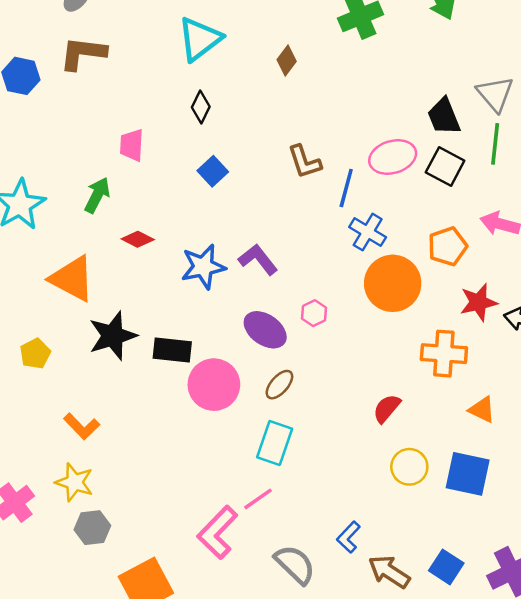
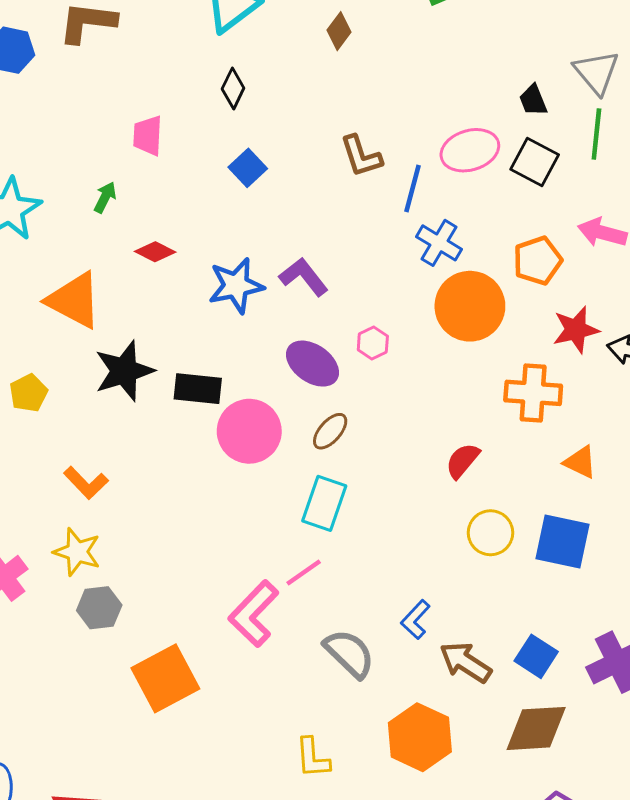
black trapezoid: (444, 116) -> (533, 100), size x0.7
green arrow: (97, 195) -> (105, 197), size x0.7

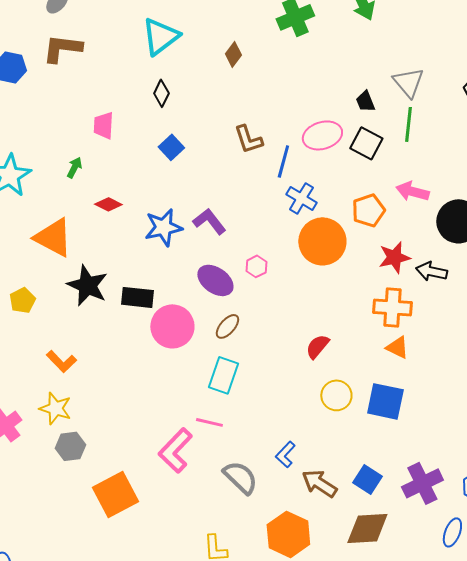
black star: (124, 371) -> (87, 285), turned -30
orange cross: (533, 393) -> (392, 307), moved
pink line: (304, 572) -> (209, 422), turned 48

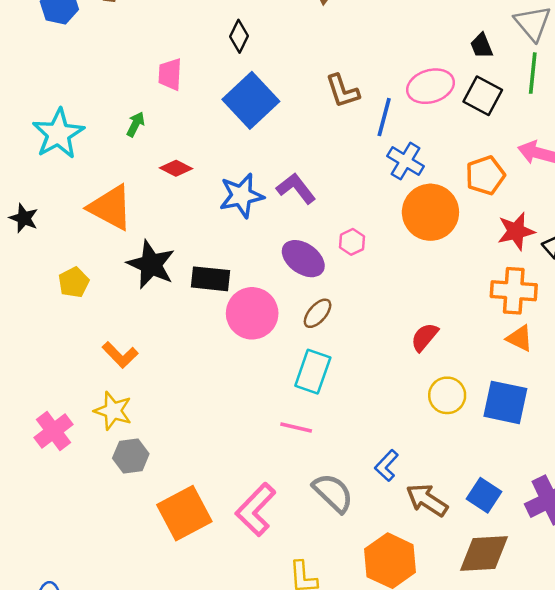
blue square: (171, 147) -> (251, 100), size x1.8
pink L-shape: (175, 450) -> (256, 510), moved

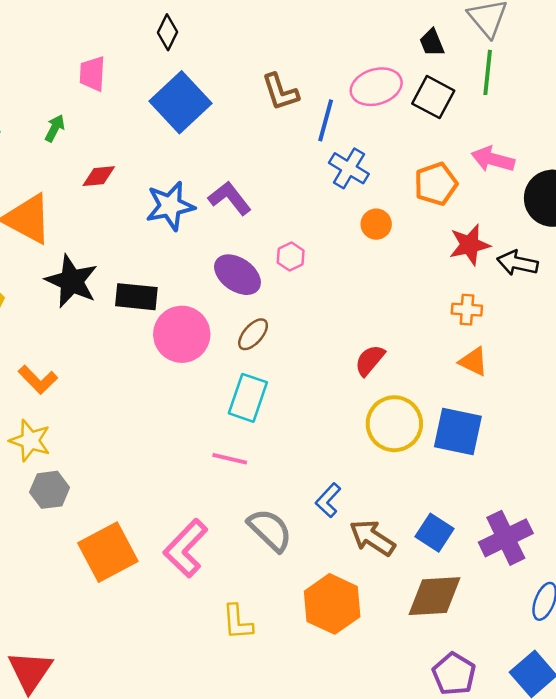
red diamond: (176, 168) -> (99, 176), turned -32
orange circle: (430, 212) -> (376, 224), size x0.5
orange cross: (514, 291) -> (467, 310), size x0.6
yellow circle: (447, 395) -> (394, 424), size x1.4

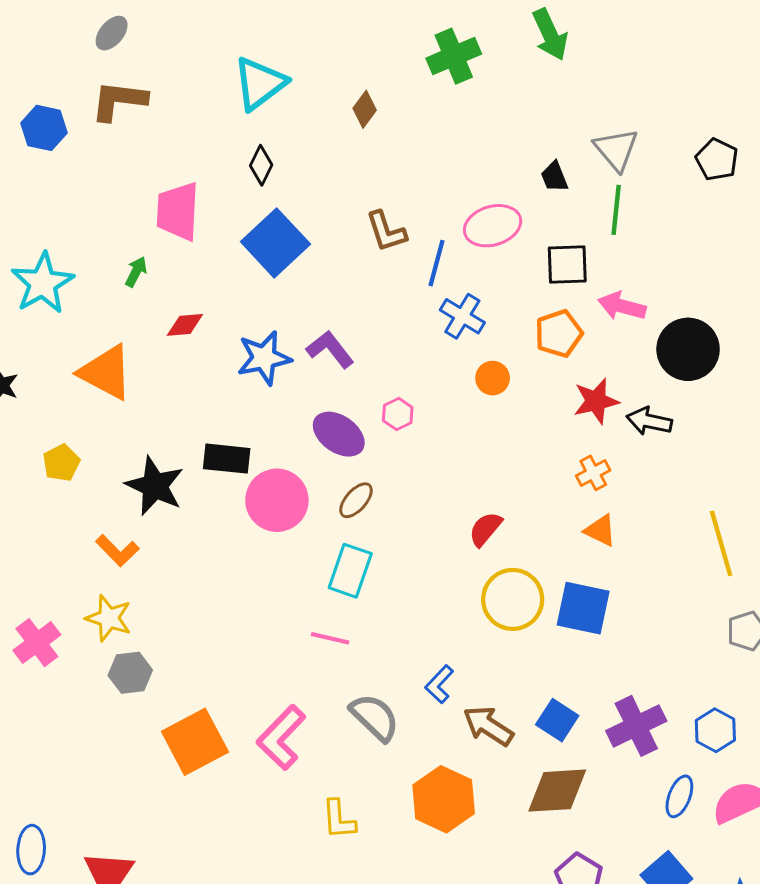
pink trapezoid: (92, 74) -> (178, 211), size x1.5
black square: (433, 97) -> (567, 264), moved, turned -30
black star: (72, 281) -> (155, 486), moved
orange cross: (467, 310) -> (593, 473), turned -32

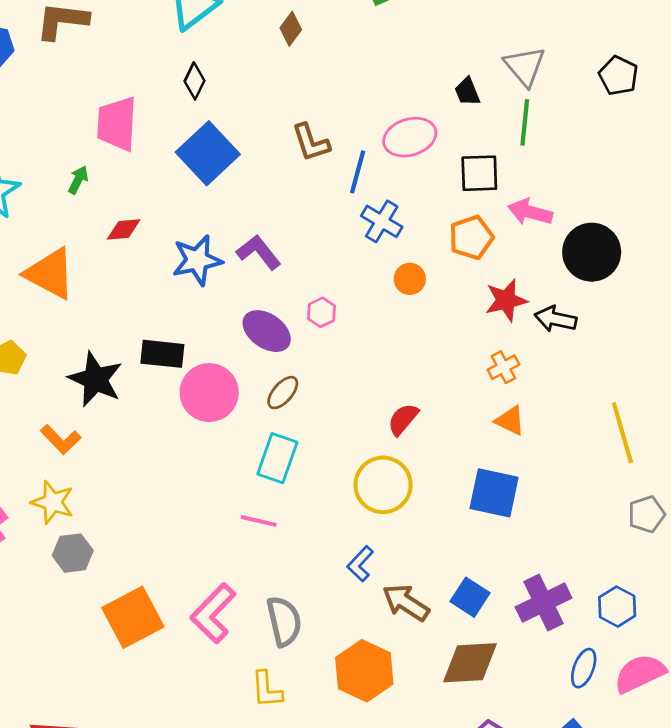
yellow circle: (513, 599) -> (383, 485), moved
gray semicircle: (375, 717) -> (284, 621), moved, turned 33

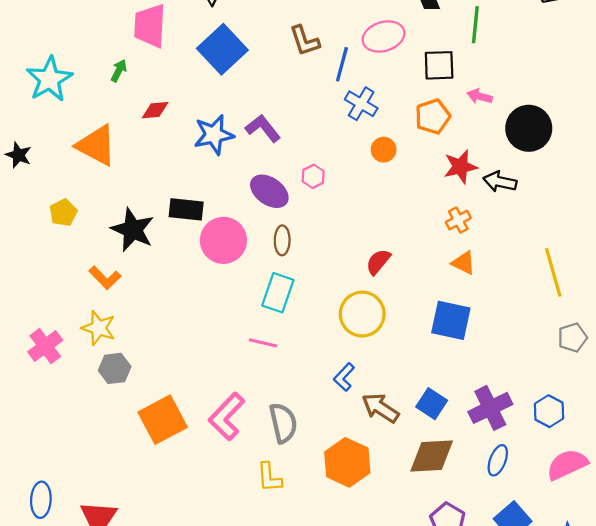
pink arrow: (530, 212) -> (480, 96), size x0.7
brown ellipse: (283, 393) -> (282, 240), turned -40
blue ellipse: (584, 668) -> (498, 460), moved

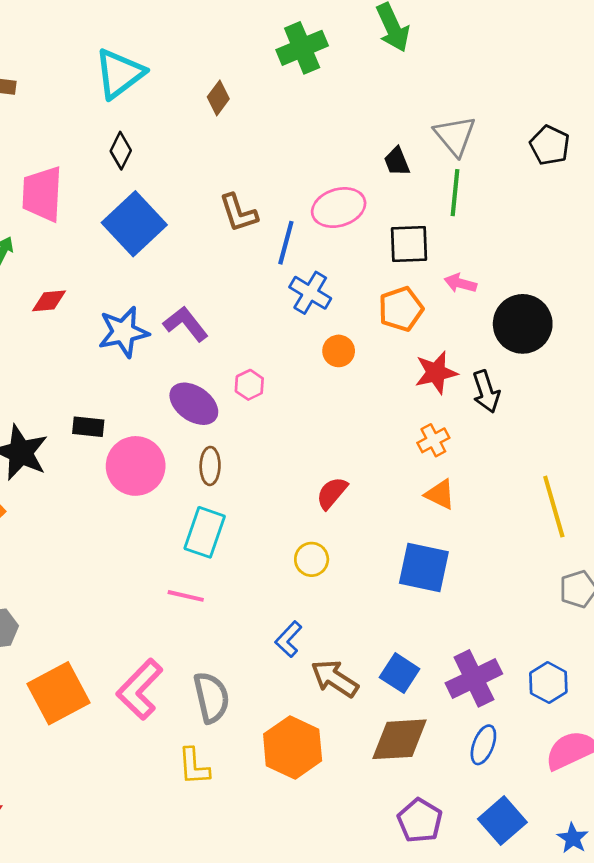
black arrow: (500, 182) -> (486, 392), turned -120
black rectangle: (186, 209) -> (88, 427), size x0.7
yellow circle: (362, 314) -> (312, 559), size x0.6

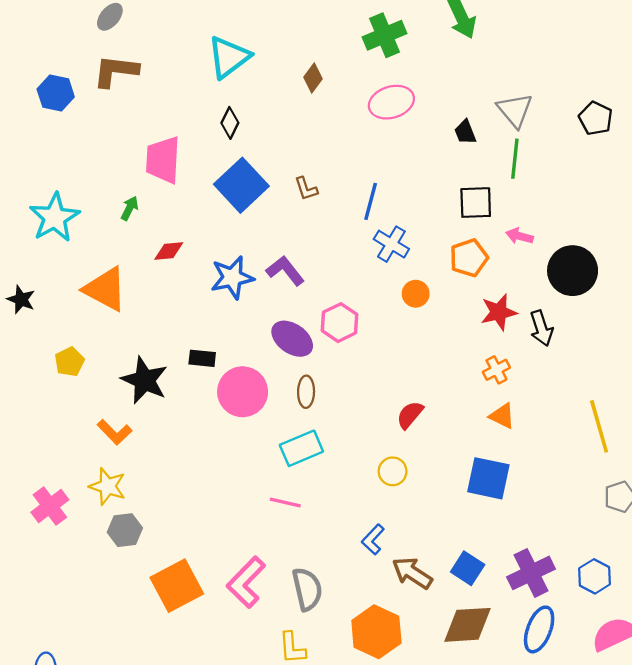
pink ellipse: (339, 208) -> (391, 102), moved
brown L-shape: (238, 213) -> (306, 189), moved, size x0.7
pink hexagon: (249, 385) -> (339, 323), size x1.5
cyan rectangle: (205, 532) -> (301, 448), turned 48
blue ellipse: (483, 745) -> (539, 629), size x1.4

